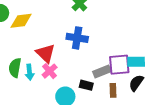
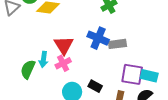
green semicircle: (15, 68) -> (28, 69), moved
gray rectangle: (102, 71) -> (117, 44), moved

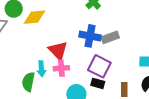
pink cross: (63, 63) -> (61, 68), turned 35
purple square: (132, 74) -> (99, 66), moved, turned 30

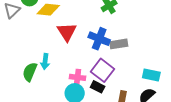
red triangle: (58, 50) -> (67, 32), moved
pink cross: (61, 68) -> (77, 77), moved

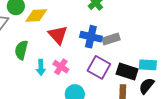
green semicircle: (30, 72) -> (21, 50), moved
pink cross: (77, 77) -> (61, 67), moved, turned 35
black rectangle: (98, 87) -> (127, 72), moved, size x1.5

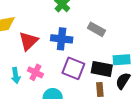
red triangle: (58, 35) -> (28, 41), turned 35
gray rectangle: (111, 39) -> (96, 29), moved, turned 54

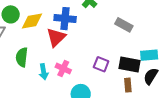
blue cross: (62, 39) -> (65, 19), moved
purple square: (73, 68) -> (101, 64), size x0.7

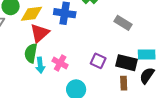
red triangle: (56, 37) -> (40, 33), moved
green semicircle: (22, 57) -> (31, 53), moved

